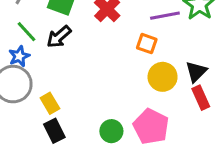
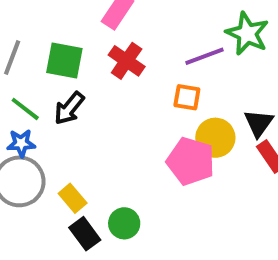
blue star: (19, 56) -> (21, 143), turned 30
pink pentagon: (151, 127) -> (191, 161), moved
green circle: (111, 131) -> (124, 223), moved

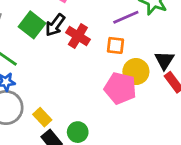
green square: (64, 60) -> (32, 25), turned 30
red cross: (127, 61) -> (78, 36), moved
black arrow: (69, 108) -> (55, 25), moved

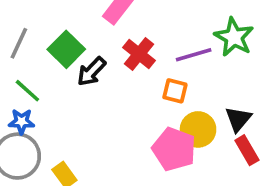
black arrow: (55, 25) -> (91, 72), moved
red cross: (78, 36) -> (139, 54), moved

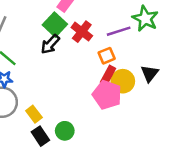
green square: (66, 49) -> (55, 25), moved
orange square: (175, 91) -> (107, 56), turned -35
red rectangle: (247, 150) -> (108, 75), moved, turned 60

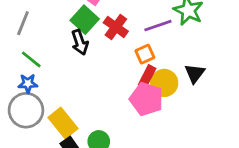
black arrow: (50, 44) -> (80, 42), turned -60
yellow rectangle: (34, 114) -> (63, 123), size x1.5

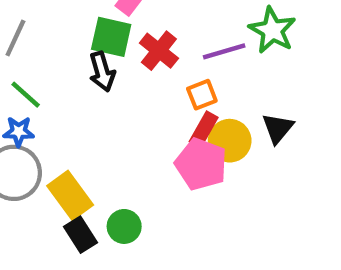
green square: (85, 20) -> (111, 37), turned -32

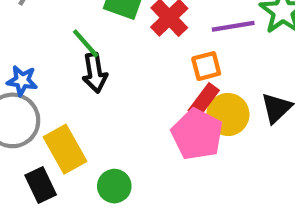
black arrow: (102, 72) -> (95, 73), moved
green line: (26, 95) -> (86, 43), moved
black rectangle: (81, 235) -> (41, 185), moved

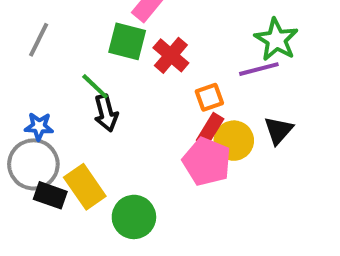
purple line: (233, 26) -> (259, 69), moved
black rectangle: (41, 185) -> (50, 195), moved, turned -40
green circle: (114, 186) -> (134, 217), size x1.4

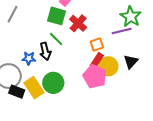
green line: (95, 86) -> (56, 39), moved
blue star: (39, 126) -> (29, 58), moved
green circle: (134, 217) -> (53, 83), moved

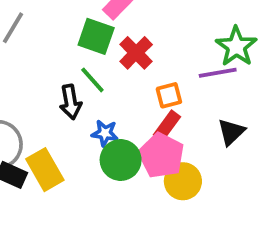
blue star: (29, 58) -> (105, 133), moved
yellow circle: (108, 66) -> (183, 181), moved
green circle: (53, 83) -> (121, 160), moved

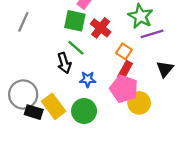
green star: (236, 46) -> (140, 16), moved
orange square: (169, 95) -> (124, 51), turned -35
green circle: (121, 160) -> (84, 111), moved

